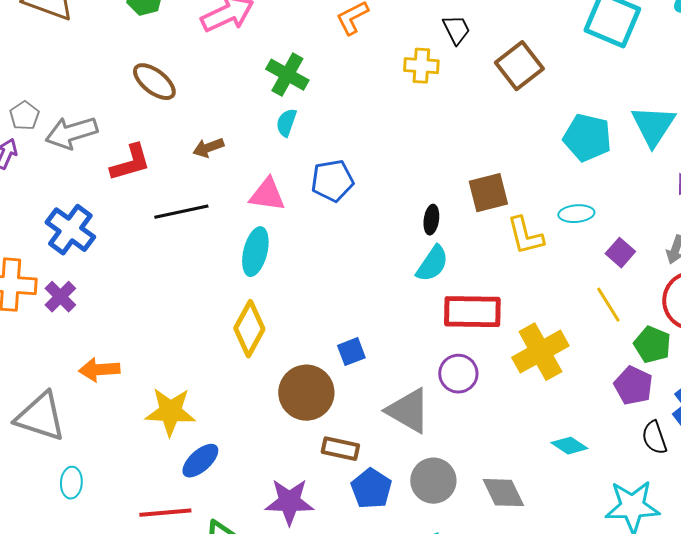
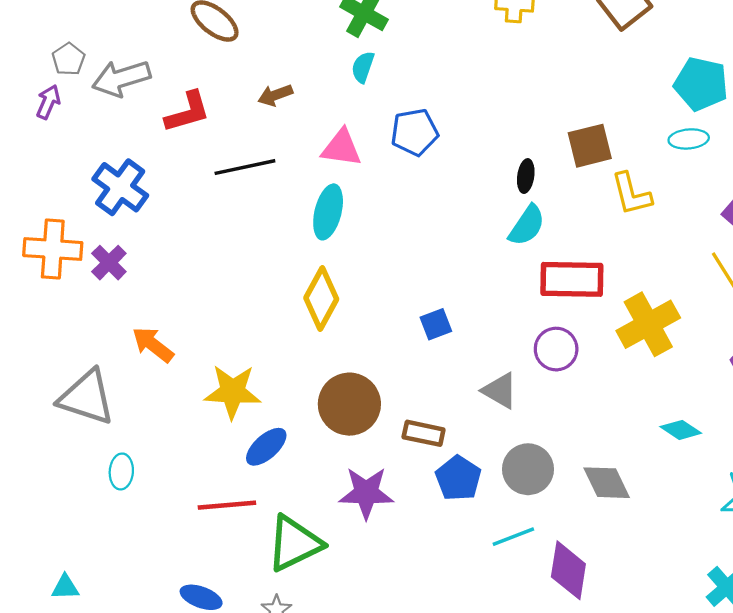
cyan ellipse: (576, 214) -> (689, 139), moved
orange arrow: (99, 370) -> (153, 345), turned 42
brown circle: (306, 393) -> (349, 404), moved
gray triangle: (408, 411) -> (500, 391), size x0.7

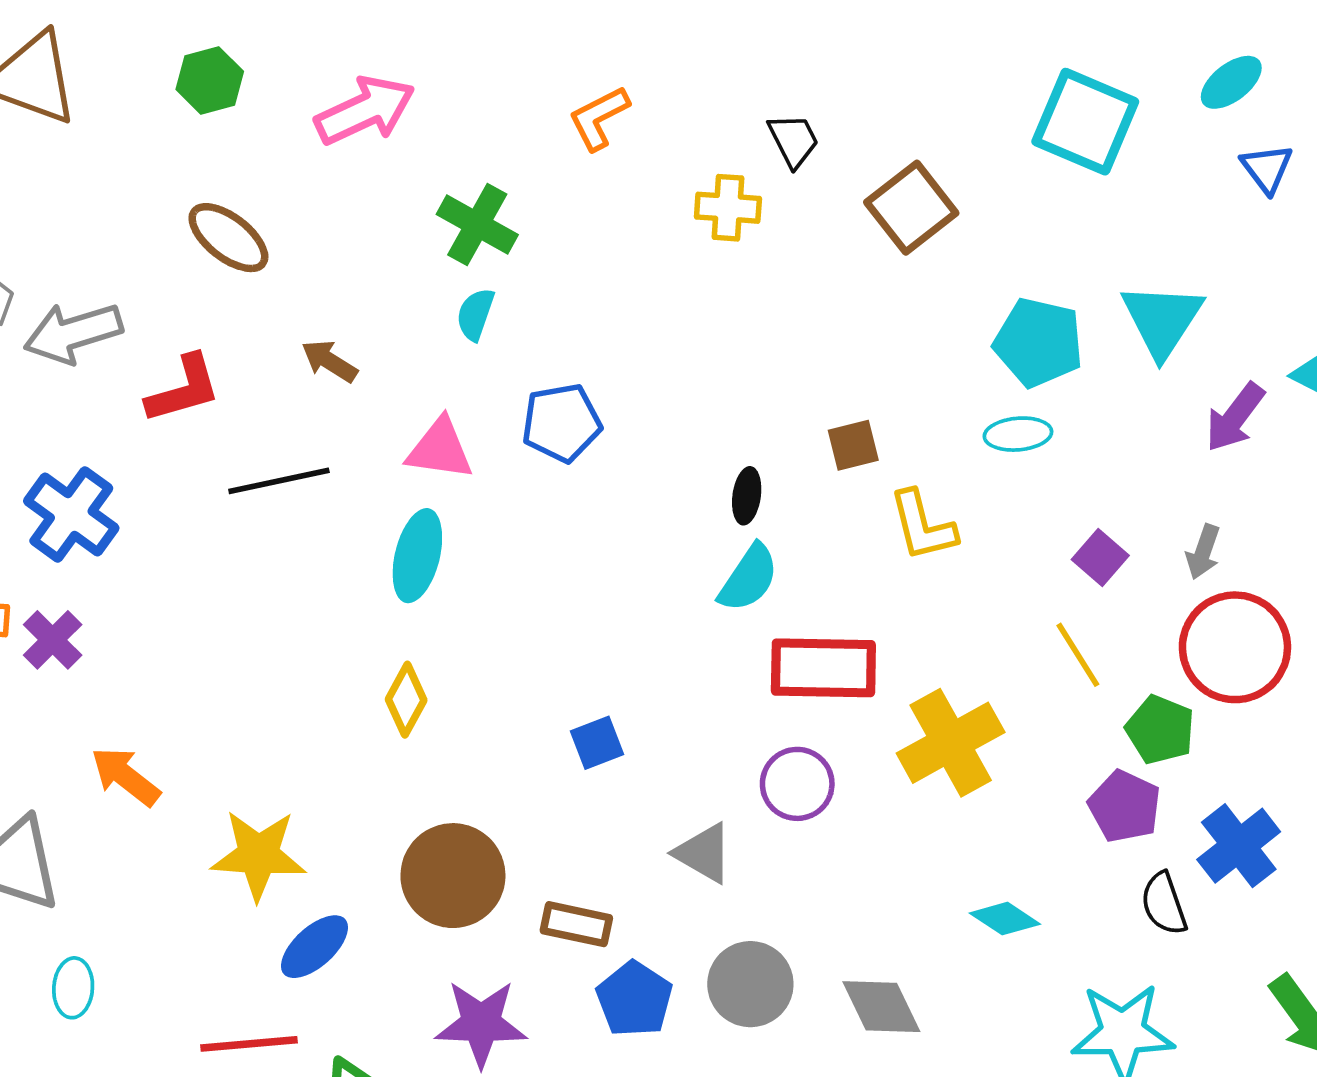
brown arrow: (275, 95) -> (329, 361), turned 52
brown square: (590, 146) -> (853, 445), size x0.7
yellow diamond: (321, 298) -> (406, 700), size x0.7

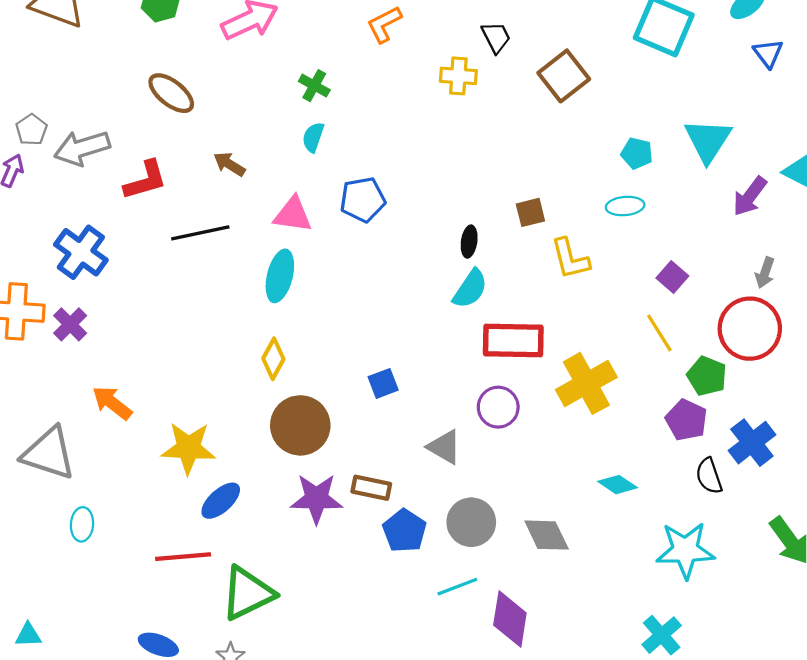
green cross: (477, 225) -> (314, 86), size x0.7
cyan pentagon: (1039, 342) -> (637, 153), size x0.6
gray arrow: (1203, 552) -> (765, 273), moved
brown circle: (453, 876) -> (300, 425), moved
purple star: (481, 1023) -> (316, 499), moved

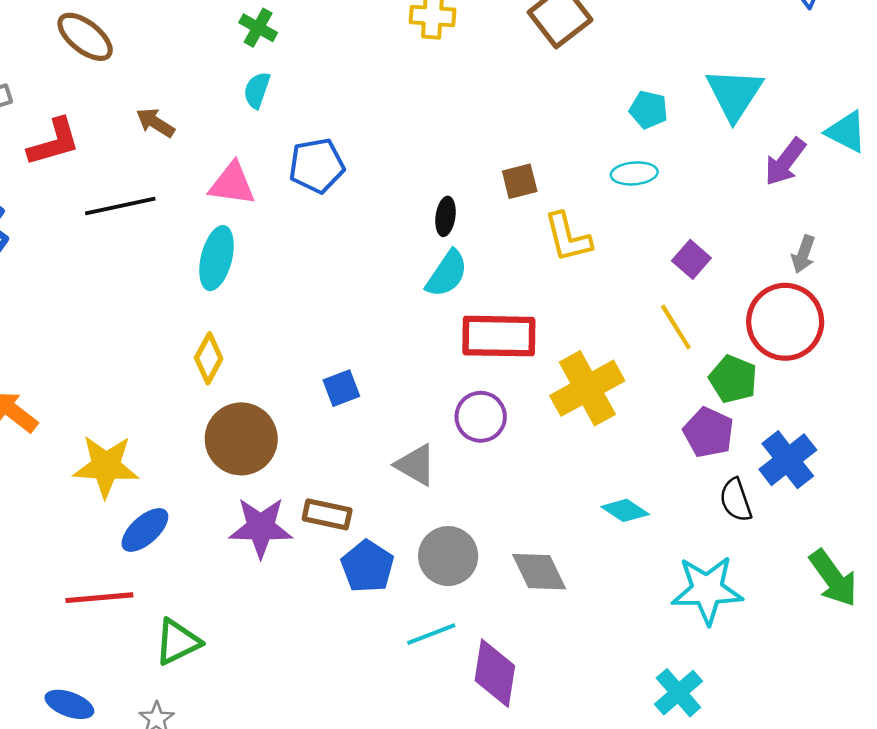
green triangle: (248, 593) -> (177, 642), size x0.7

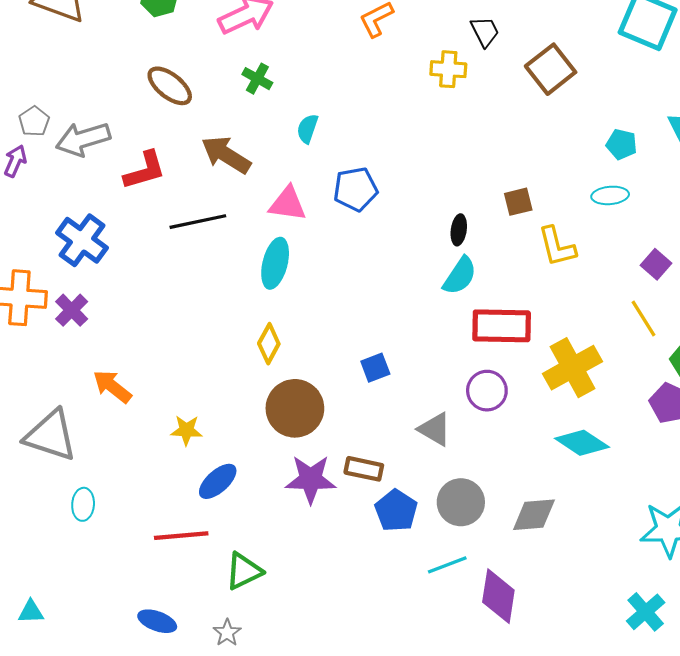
green cross: (258, 28) -> (257, 79), moved
brown arrow: (155, 123) -> (226, 155), size x1.6
yellow star: (106, 466) -> (186, 430), size x0.6
cyan diamond: (625, 510) -> (582, 443), moved, size x1.4
gray diamond: (539, 572) -> (534, 515), turned -69

